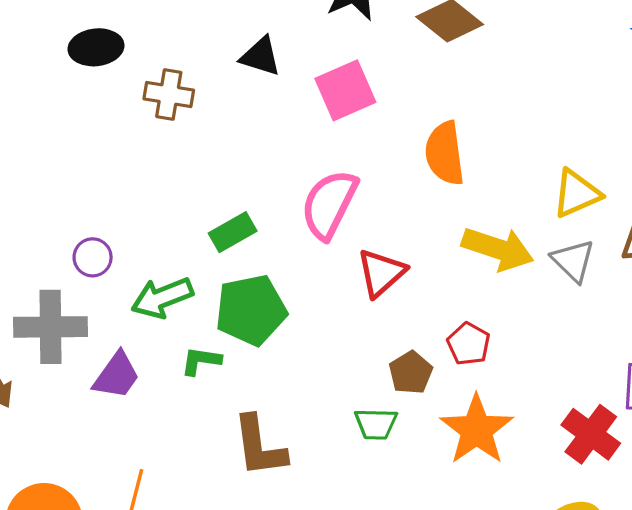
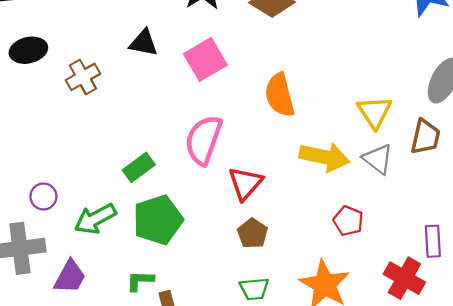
brown cross: (169, 94) -> (83, 77), turned -32
yellow triangle: (576, 194) -> (375, 112), turned -33
red pentagon: (469, 344) -> (348, 221), moved
green L-shape: (201, 361) -> (140, 281), moved
brown pentagon: (411, 373) -> (253, 233), moved

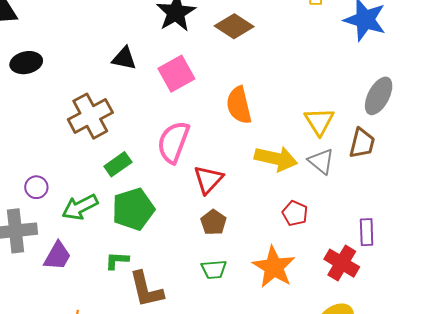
brown cross: (83, 77) -> (90, 116), moved, size x1.5

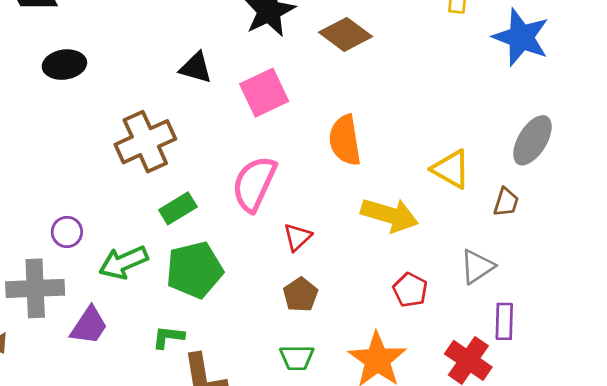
yellow triangle: (319, 121) -> (451, 169), turned -32
brown trapezoid: (362, 143) -> (506, 202), size x0.7
gray triangle: (321, 161) -> (477, 267), moved, turned 44
red triangle: (208, 180) -> (297, 237), size x0.7

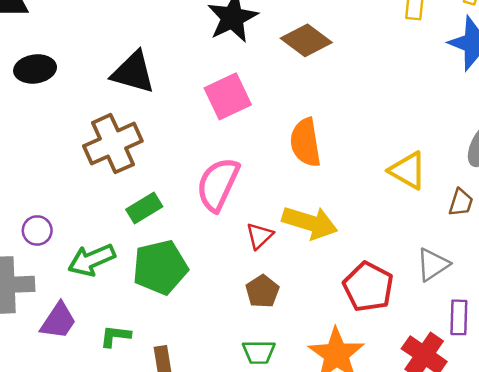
black triangle: (196, 68) -> (133, 72), moved, size x1.4
yellow arrow: (390, 215) -> (310, 223), moved
red pentagon: (410, 290) -> (368, 287), size x1.5
green L-shape: (168, 337) -> (115, 336), moved

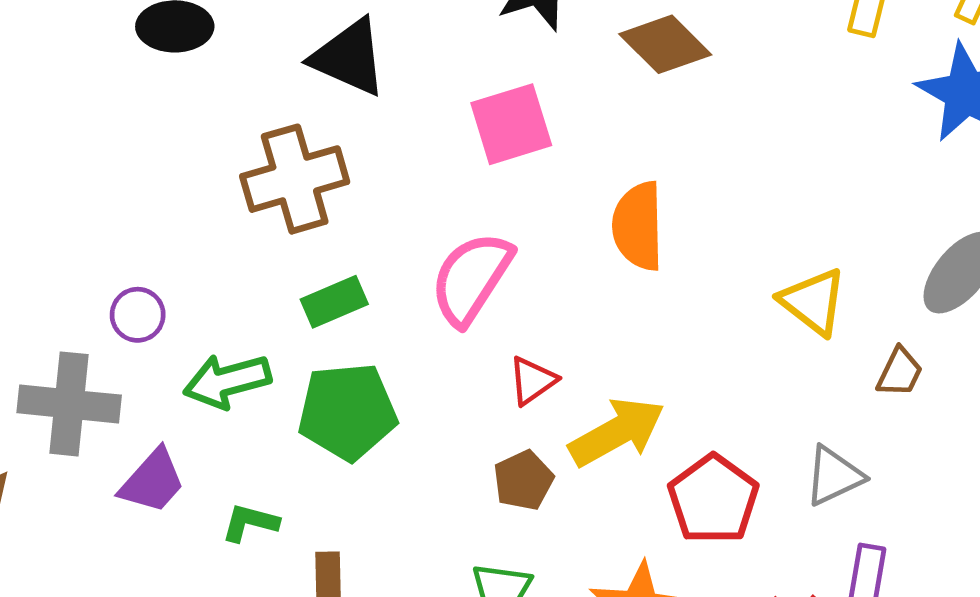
yellow arrow: (310, 223) -> (617, 432), moved, turned -54

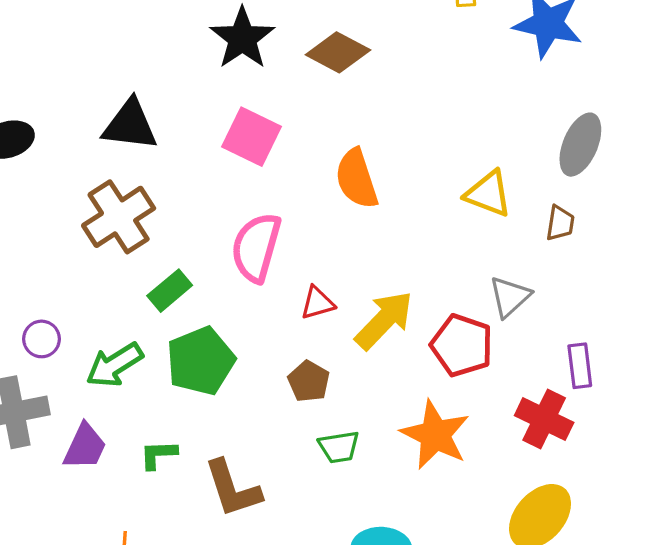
pink square: (511, 124) -> (252, 137), turned -30
red triangle: (532, 381) -> (317, 303), turned 36
gray triangle: (834, 476) -> (510, 297), moved
brown pentagon: (523, 480) -> (309, 381), moved

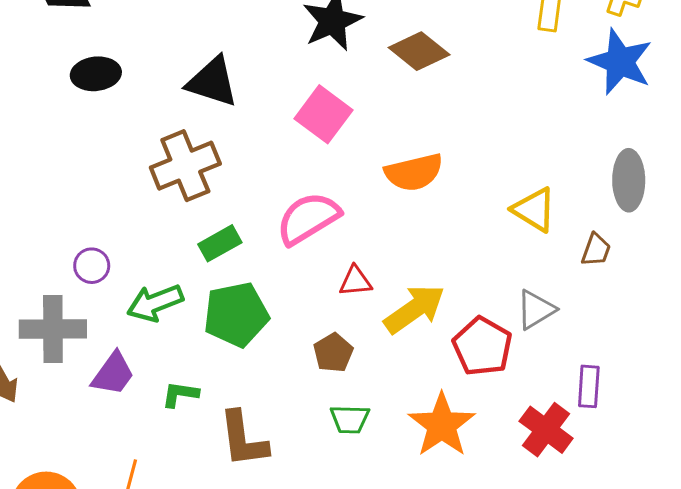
gray ellipse: (580, 145) -> (629, 180), turned -34
orange semicircle: (357, 179) -> (414, 172), turned -96
pink semicircle: (256, 247) -> (308, 218), turned 32

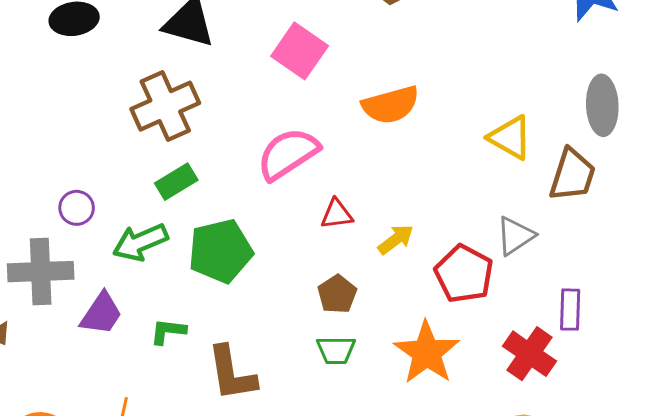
green rectangle: (220, 243) -> (176, 182), moved
brown trapezoid: (596, 250) -> (572, 175), size x1.6
yellow arrow: (414, 309) -> (396, 239), size x0.6
brown pentagon: (333, 353) -> (337, 294), moved

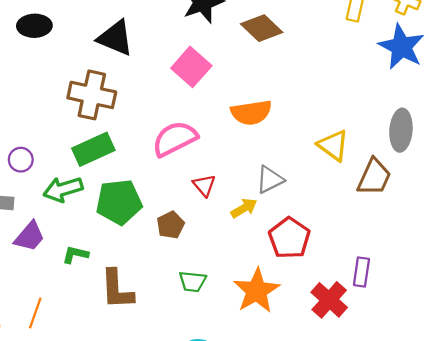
brown cross: (165, 106) -> (92, 95), turned 30
green rectangle: (176, 182) -> (93, 149), size x1.4
red triangle: (337, 214) -> (204, 185), turned 50
gray triangle: (515, 236) -> (270, 180), moved
brown pentagon: (337, 294) -> (171, 225), moved

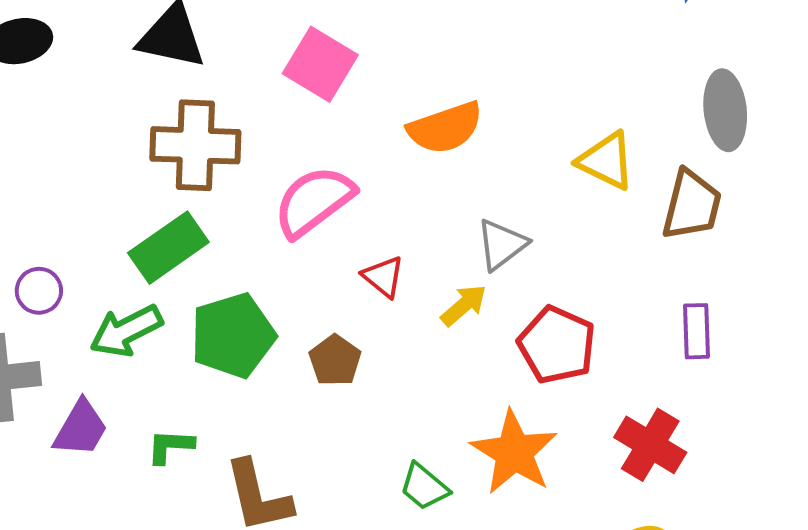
brown cross: (92, 95) -> (195, 145), moved
purple rectangle: (361, 272) -> (696, 331), moved
green trapezoid: (193, 282) -> (424, 487), moved, turned 44

